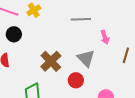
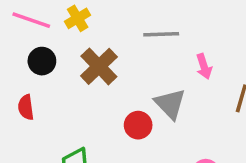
brown cross: (51, 61) -> (99, 66), moved
red circle: (76, 80) -> (138, 125), moved

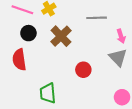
gray triangle: (170, 104) -> (118, 58), moved
red semicircle: (26, 107) -> (19, 60), size x1.5

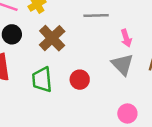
green trapezoid: (48, 93) -> (42, 80), moved

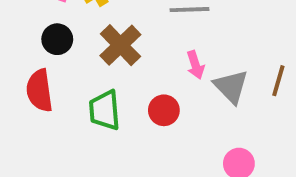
pink arrow: (126, 38) -> (195, 65), moved

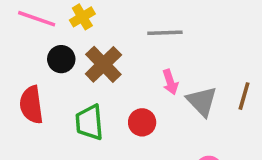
black circle: (57, 39) -> (61, 59), moved

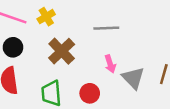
black circle: (61, 59) -> (13, 47), moved

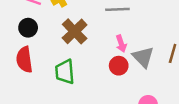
red circle: (90, 93) -> (119, 66), moved

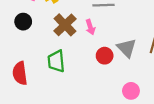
pink arrow: (121, 44) -> (90, 27), moved
red semicircle: (24, 60) -> (20, 73), moved

